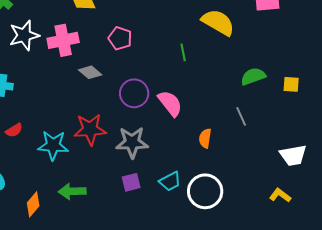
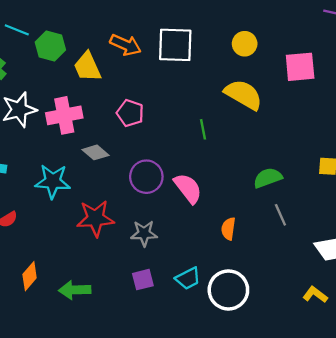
green semicircle: (253, 76) -> (268, 178), moved
gray line: (241, 116) -> (280, 215), moved
gray star: (132, 142) -> (144, 233), size x0.7
cyan star: (53, 145) -> (53, 181), moved
orange diamond: (33, 204) -> (30, 276), moved

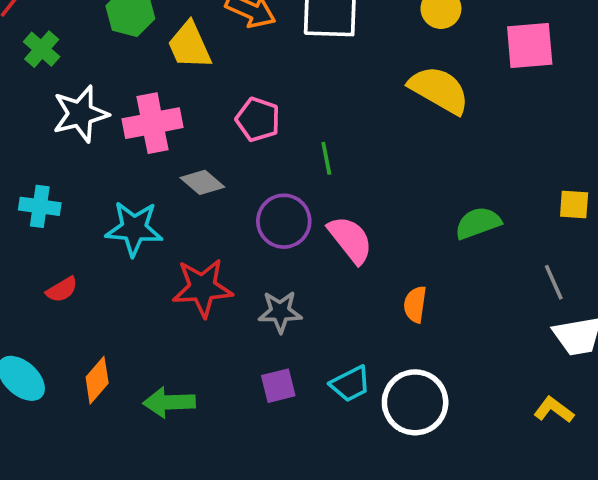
green line: (203, 129) -> (326, 158), moved
gray line: (280, 215) -> (554, 282), moved

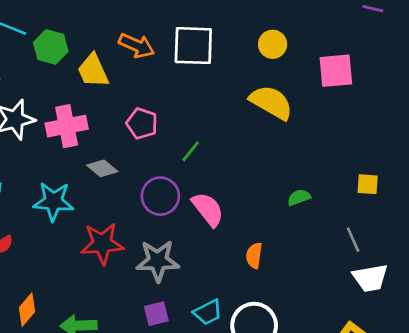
green line: (326, 158) -> (191, 151), turned 50
green semicircle: (478, 223) -> (299, 197), size x0.7
gray star: (280, 312) -> (158, 261), size x1.4

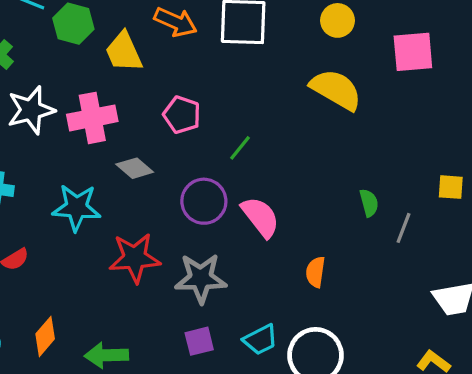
green semicircle: (299, 197) -> (369, 203), turned 95
gray line: (353, 240) -> (404, 228), moved, turned 45

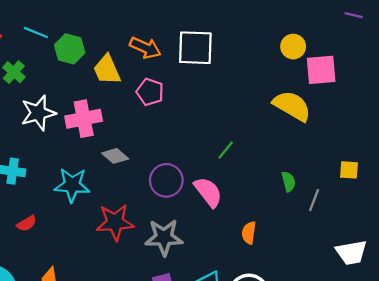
yellow circle: (338, 20) -> (293, 47), moved
yellow semicircle: (336, 90) -> (292, 106), moved
pink pentagon: (182, 115) -> (150, 92), moved
green line: (240, 148) -> (226, 150), moved

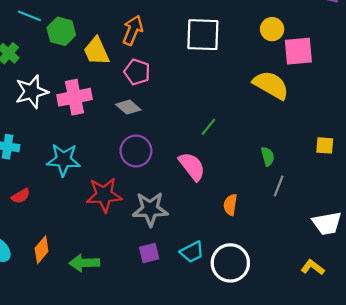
orange arrow: (145, 48) -> (133, 30), turned -92
white square: (195, 48) -> (203, 35), moved
gray diamond: (115, 156) -> (128, 107), moved
purple circle: (166, 180) -> (136, 151), moved
gray line: (314, 200) -> (279, 186), moved

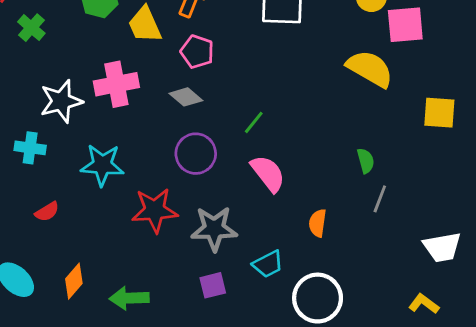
white star: (32, 92) -> (61, 101), moved
green line: (208, 127) -> (254, 122), moved
yellow square: (325, 145) -> (439, 113), moved, size x1.4
cyan trapezoid: (192, 252) -> (268, 264), moved

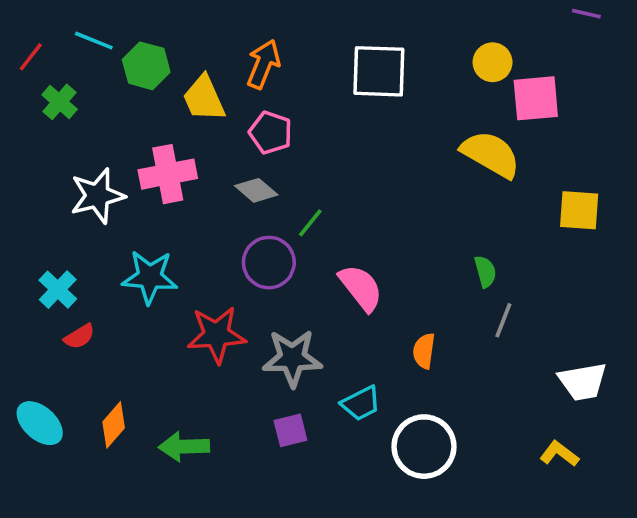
green line: (254, 122) -> (310, 223), moved
cyan cross: (30, 148) -> (58, 290), moved, turned 36

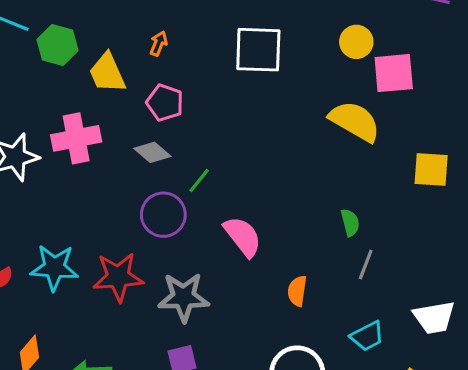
orange arrow: (263, 64) -> (159, 43), size x0.6
cyan star: (150, 277) -> (54, 268), moved
cyan trapezoid: (361, 403) -> (367, 336), moved

